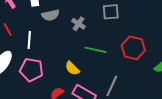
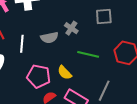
gray semicircle: (50, 15) -> (49, 38), moved
pink pentagon: (31, 70) -> (39, 76), moved

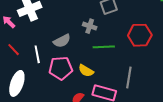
gray cross: (71, 28) -> (90, 26), moved
pink pentagon: (39, 76) -> (61, 68), moved

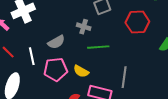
red hexagon: (140, 35) -> (137, 22), moved

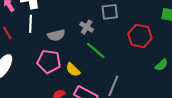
green line: (98, 47) -> (96, 50), turned 30
white line: (32, 56) -> (31, 24), moved

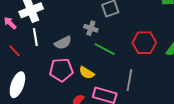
red hexagon: (140, 36) -> (144, 43), moved

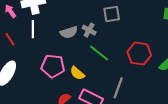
gray semicircle: (63, 43) -> (69, 32), moved

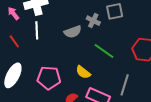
gray cross: (89, 30) -> (93, 21), moved
pink pentagon: (53, 66) -> (49, 78), moved

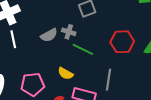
gray cross: (93, 21) -> (69, 32), moved

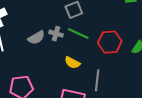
green line: (83, 49) -> (78, 34), moved
yellow semicircle: (66, 73) -> (72, 63), moved

